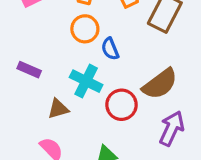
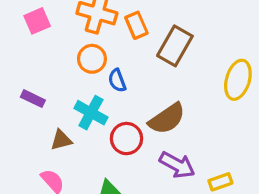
purple arrow: (172, 128) -> (177, 165), turned 92

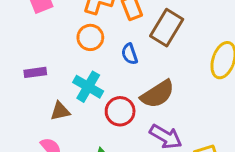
blue semicircle: (117, 80) -> (130, 54), moved
purple rectangle: (33, 99) -> (35, 72), turned -35

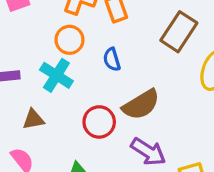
brown rectangle: (167, 28) -> (179, 32), moved
cyan cross: (88, 87) -> (56, 75), moved

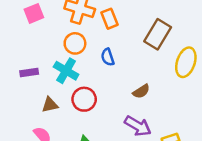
brown semicircle: (141, 105) -> (141, 91), moved, size x0.6
red circle: (99, 122) -> (84, 99), moved

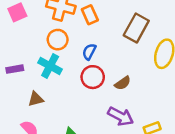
blue semicircle: (108, 57) -> (89, 52), turned 49
red circle: (84, 99) -> (93, 77), moved

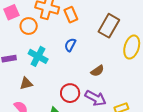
orange circle: (58, 40) -> (29, 26), moved
red circle: (93, 77) -> (70, 93), moved

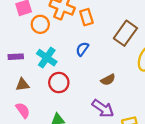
brown triangle: (26, 83) -> (22, 85), moved
red circle: (70, 93) -> (59, 83), moved

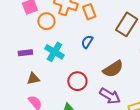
brown semicircle: (108, 80) -> (113, 69), size x1.5
red circle: (59, 83) -> (77, 81), moved

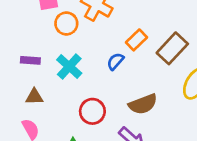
orange rectangle: (89, 12) -> (137, 40), moved, turned 56

